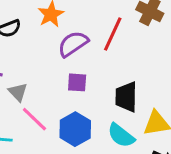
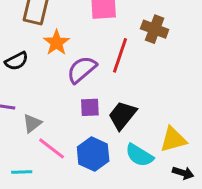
gray triangle: (18, 92) -> (32, 123), turned 42
black trapezoid: (126, 97) -> (122, 115), moved, turned 44

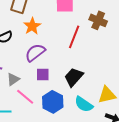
purple semicircle: (82, 70) -> (35, 53), moved
purple square: (90, 107) -> (43, 75), moved

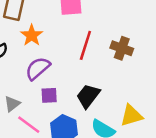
brown cross: (98, 20) -> (122, 48), moved

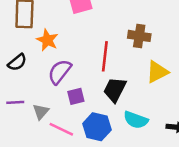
red line: (85, 45) -> (105, 56), moved
yellow triangle: (131, 116) -> (157, 72), moved

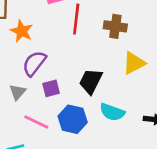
red line: (105, 56) -> (76, 19), moved
gray triangle: (41, 112) -> (17, 92), moved

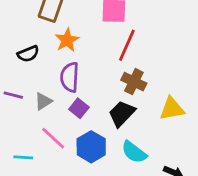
brown cross: (115, 26) -> (134, 82), moved
purple semicircle: (34, 63) -> (70, 77), turned -52
purple square: (51, 88) -> (79, 108), turned 36

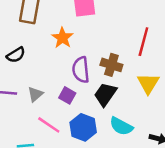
orange star: (67, 40) -> (62, 38), moved
red line: (127, 45) -> (143, 42), moved
purple semicircle: (70, 77) -> (81, 70), moved
yellow triangle: (172, 109) -> (148, 83), turned -40

